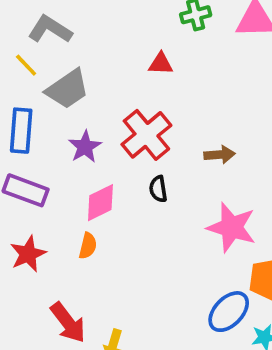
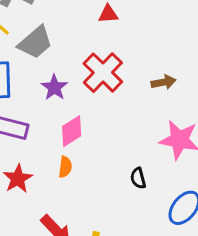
black semicircle: (158, 189) -> (138, 178), moved

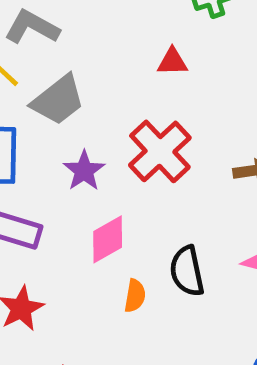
orange semicircle: (65, 167) -> (135, 296), moved
black semicircle: (138, 178) -> (187, 271), moved, size x1.5

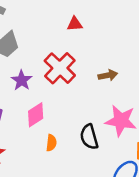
red triangle: (172, 62) -> (75, 24), moved
black semicircle: (187, 271) -> (89, 137), moved

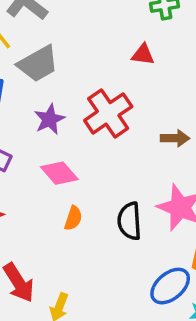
pink diamond: (36, 115) -> (59, 173), turned 70

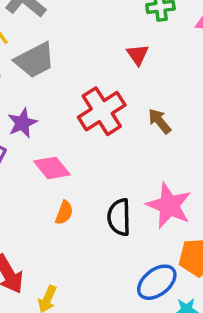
red triangle: (143, 55) -> (138, 55), turned 45
purple star: (49, 119) -> (22, 123), moved
brown arrow: (175, 138) -> (160, 121), moved, turned -132

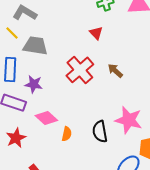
gray trapezoid: (35, 60) -> (35, 46), turned -135
purple star: (22, 123) -> (34, 84), turned -30
pink diamond: (52, 168) -> (46, 118), moved

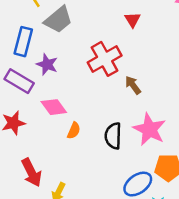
gray trapezoid: (35, 46) -> (58, 20), turned 120
brown arrow: (115, 71) -> (133, 85), moved

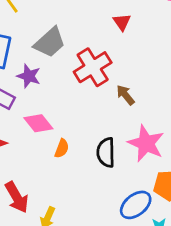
gray trapezoid: (58, 20) -> (50, 42), moved

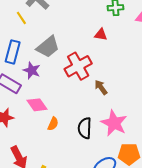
red triangle: (122, 22) -> (101, 35), turned -48

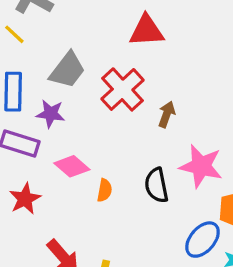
red triangle: (101, 35) -> (146, 31), size x1.6
brown arrow: (101, 87) -> (167, 114), turned 70

